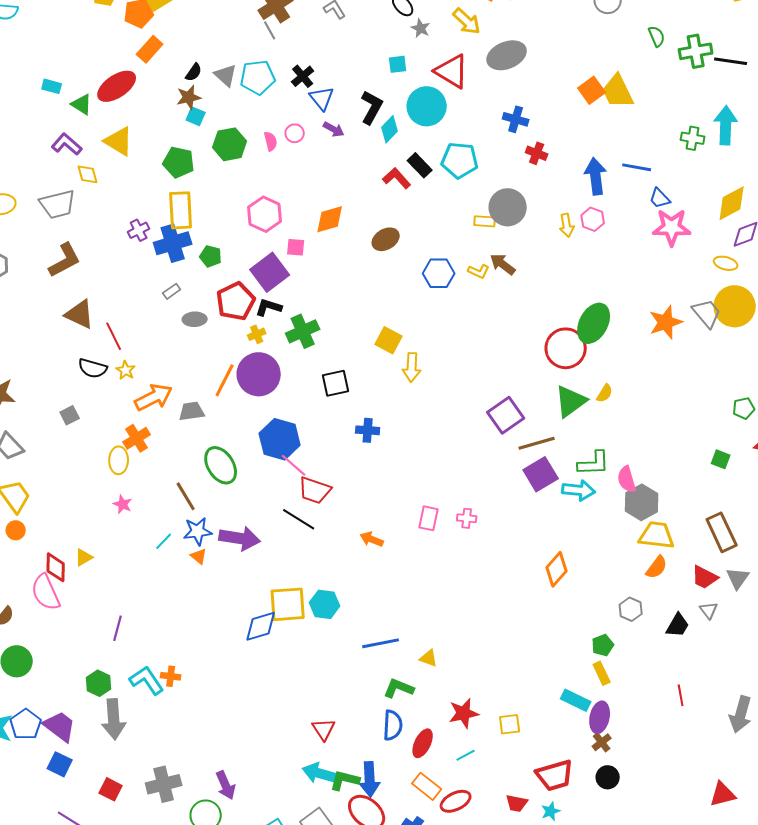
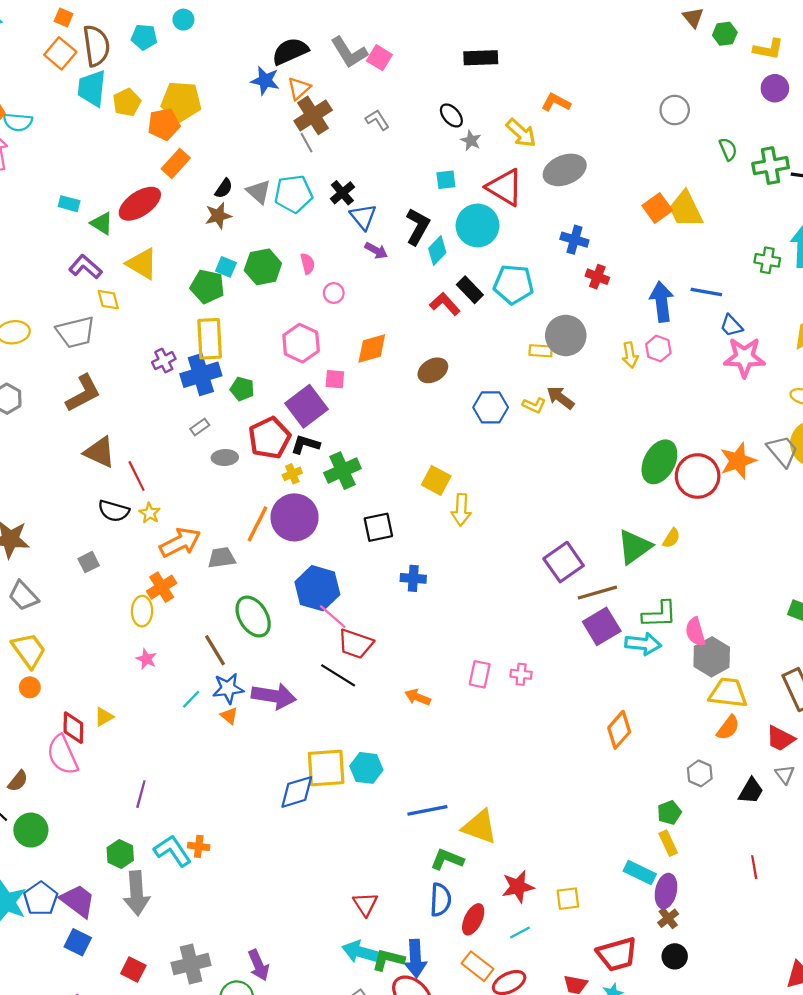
cyan square: (196, 116) -> (226, 267), moved
pink circle: (295, 133) -> (334, 293), moved
red circle: (566, 348) -> (698, 476), moved
yellow triangle: (429, 658) -> (480, 827), size x1.8

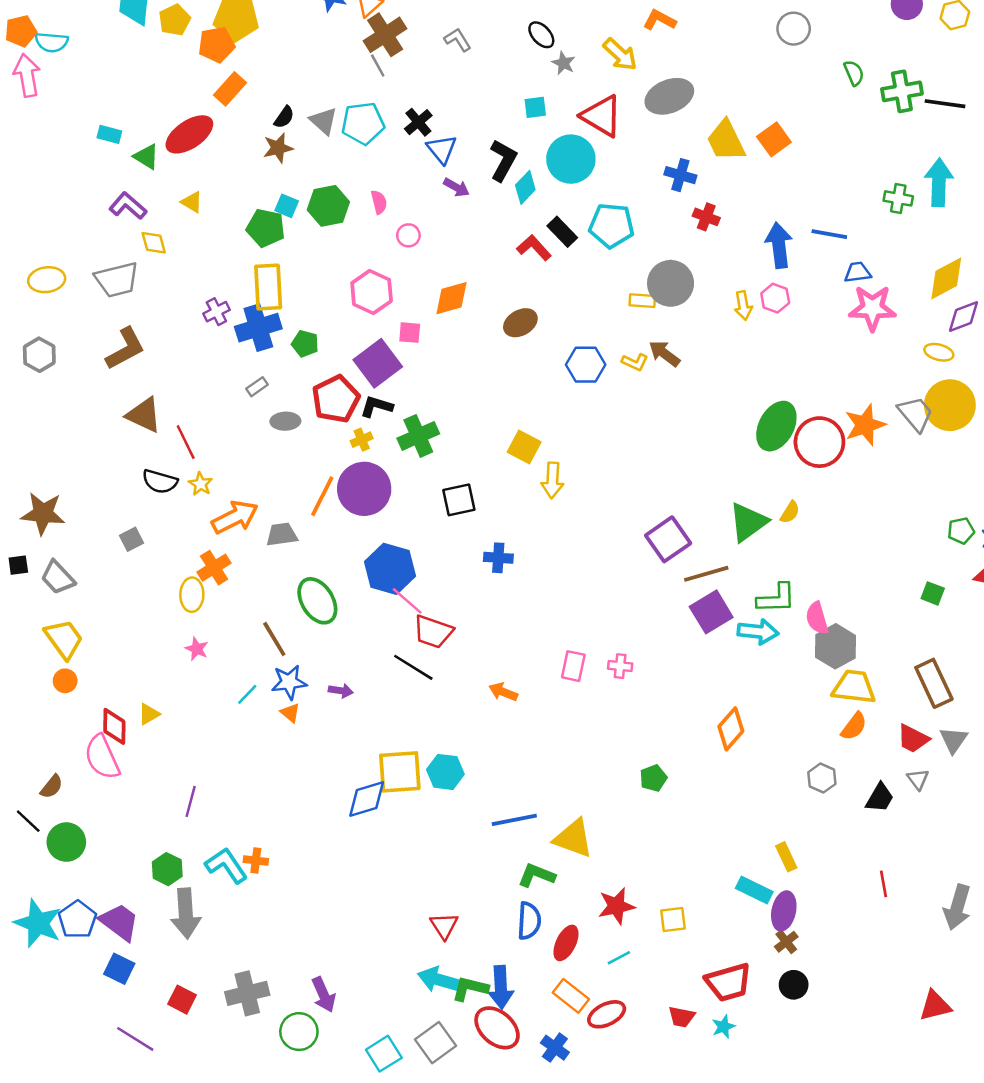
yellow trapezoid: (686, 209) -> (726, 141), moved
yellow triangle: (142, 264) -> (192, 202), size x0.6
blue trapezoid: (731, 326) -> (858, 272), turned 125
purple arrow: (274, 696) -> (341, 691), size x0.5
green pentagon: (669, 813) -> (653, 778), moved

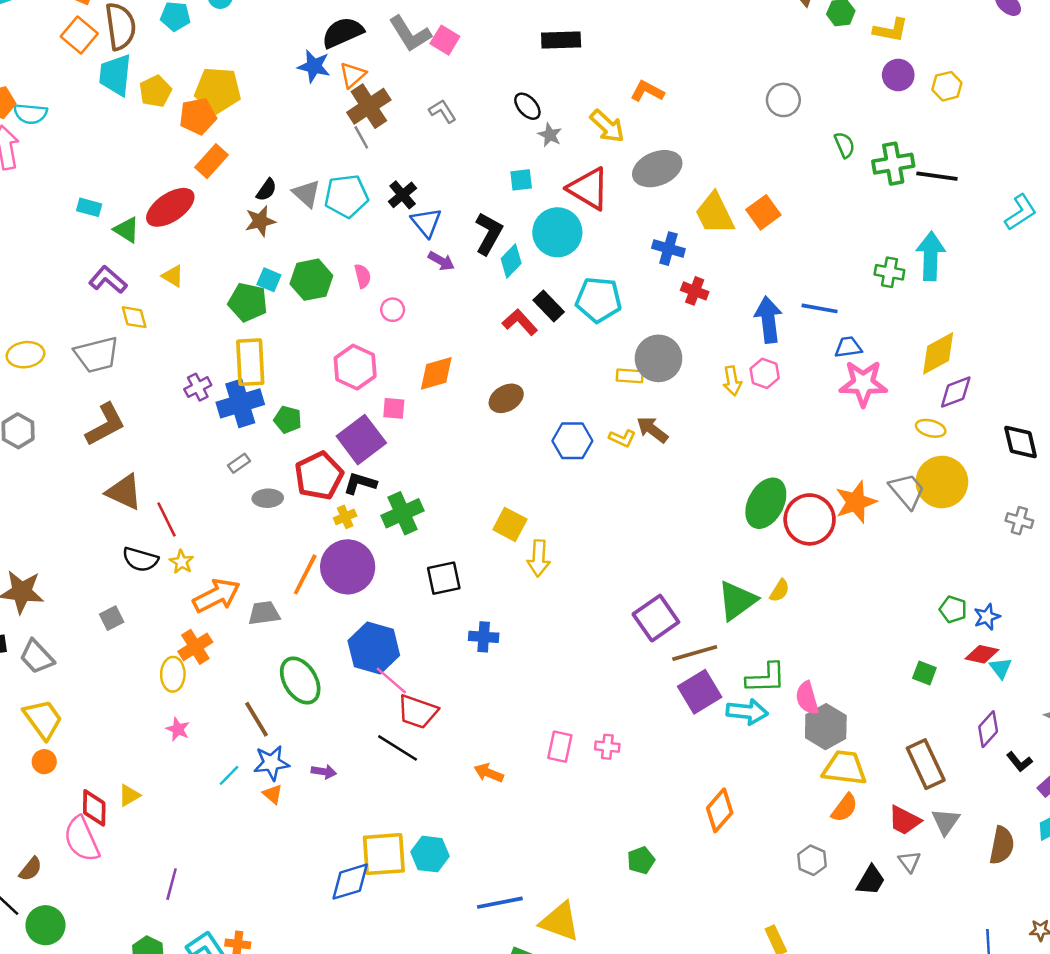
green pentagon: (961, 531) -> (953, 609), turned 30

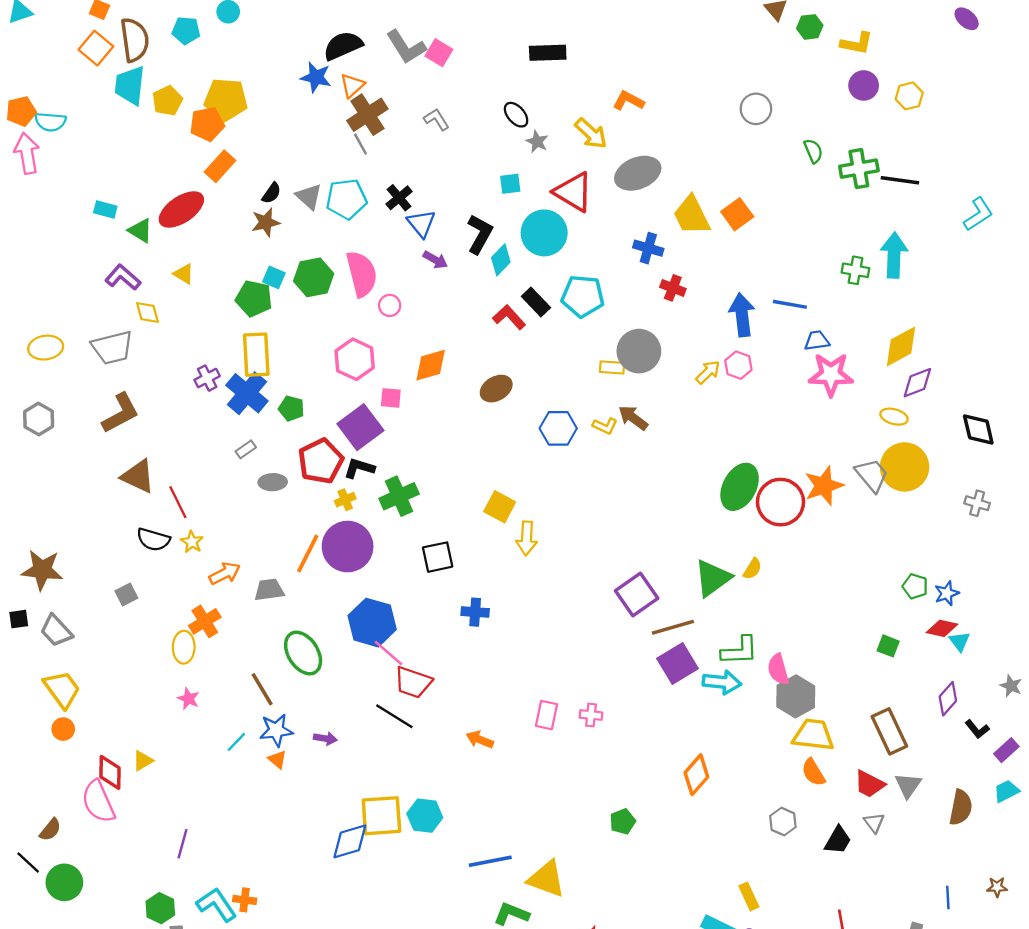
pink semicircle: (363, 276) -> (362, 274), size x2.0
yellow arrow: (732, 381) -> (708, 372), turned -124
blue cross: (240, 403) -> (247, 393), turned -33
orange arrow: (217, 596) -> (225, 573), size x0.7
orange semicircle: (845, 808) -> (813, 772), turned 112

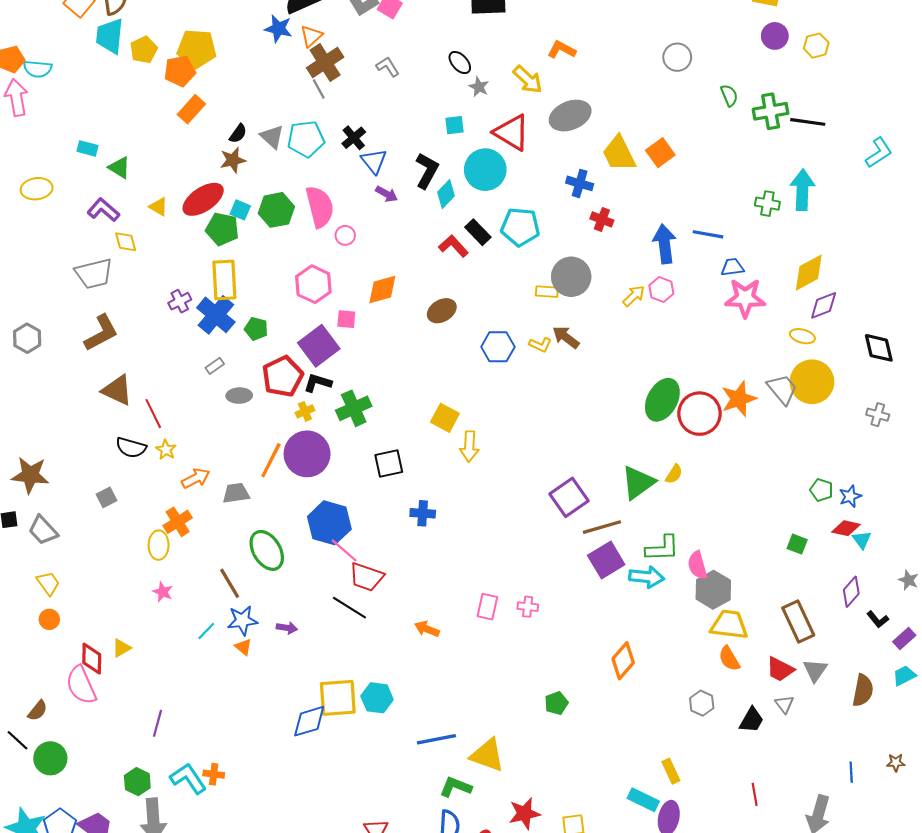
red ellipse: (181, 210) -> (203, 199), moved
yellow ellipse: (46, 348) -> (37, 189), moved
yellow trapezoid: (62, 689) -> (48, 583), size x0.7

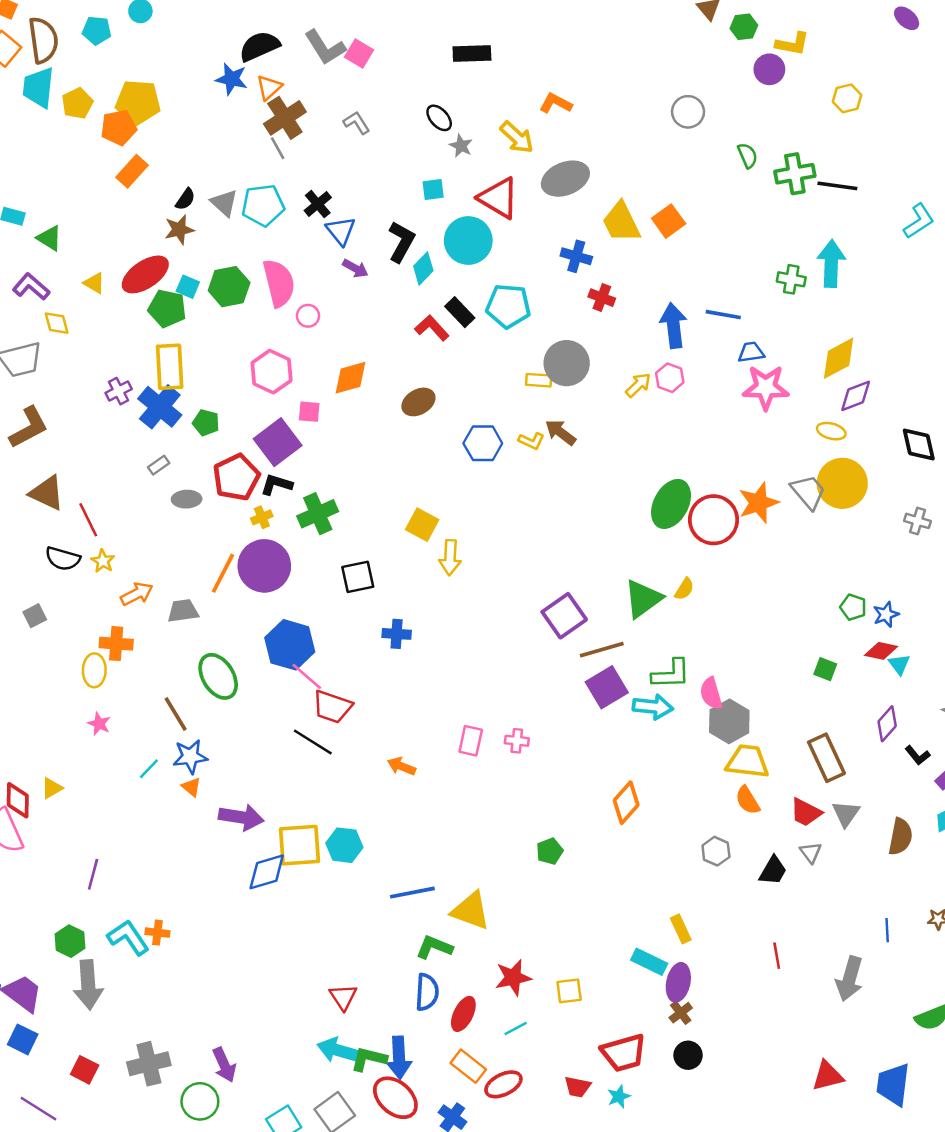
purple circle: (775, 36) -> (769, 69), moved
orange cross: (178, 522) -> (116, 644), turned 36
purple arrow: (287, 628) -> (241, 817), moved, size x1.8

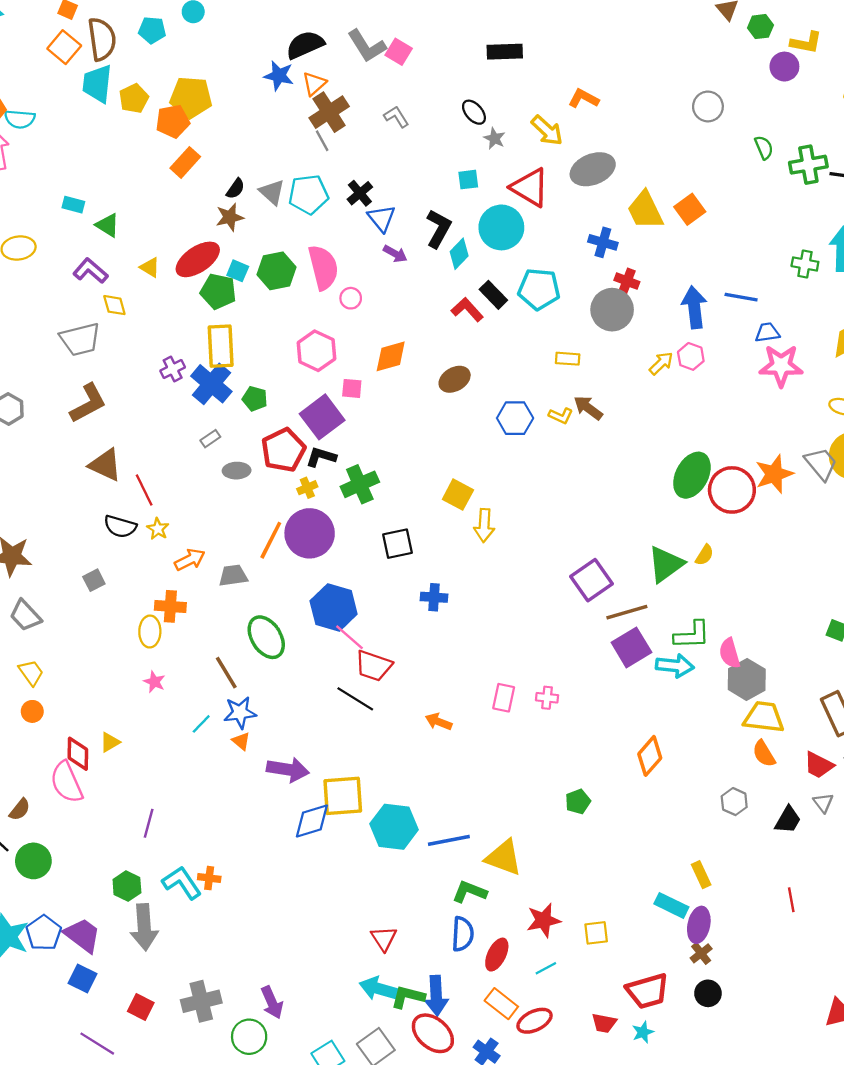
gray circle: (567, 363) -> (612, 310), moved
cyan hexagon: (344, 845) -> (394, 827), moved, size x1.4

